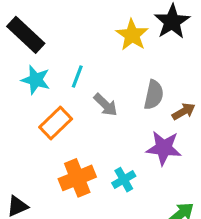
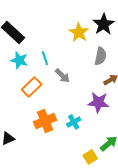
cyan line: (77, 76) -> (45, 58), turned -40
gray semicircle: (154, 95) -> (100, 56), moved

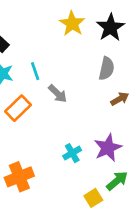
yellow star: (79, 32) -> (72, 24), moved
purple star: (98, 102) -> (108, 148), moved, turned -30
orange cross: (45, 121) -> (19, 177), moved

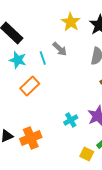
gray arrow: (58, 94) -> (60, 49), moved
yellow square: (93, 198) -> (87, 154), turned -32

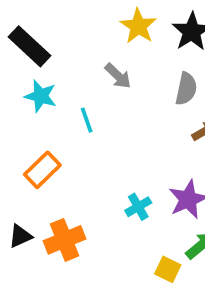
cyan line: (43, 58) -> (87, 120), moved
orange rectangle: (30, 86) -> (42, 170), moved

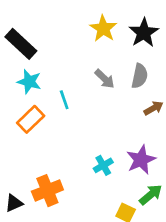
gray arrow: (118, 76) -> (105, 79), moved
orange rectangle: (42, 170) -> (31, 119), moved
black triangle: (20, 236) -> (14, 203), moved

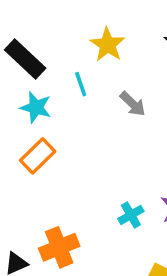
yellow star: (103, 29) -> (108, 45), moved
cyan line: (64, 100) -> (81, 84), moved

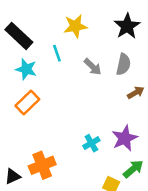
yellow star: (108, 45) -> (75, 26), turned 30

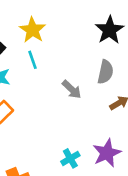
yellow star: (75, 26) -> (32, 30), moved, turned -30
gray arrow: (93, 67) -> (72, 90), moved

